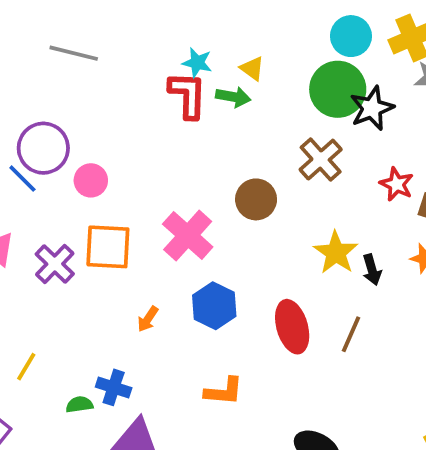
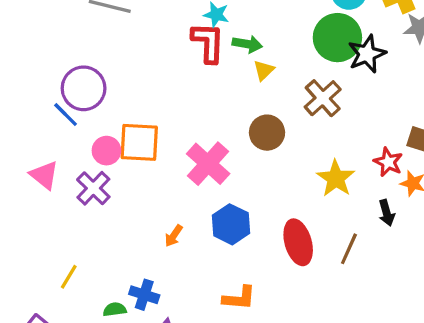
yellow triangle: (252, 68) -> (264, 70), moved, turned 40
pink circle: (91, 180) -> (106, 151), moved
red star: (397, 184) -> (388, 162), moved
orange square: (108, 247) -> (139, 142), moved
black arrow: (372, 270) -> (387, 213), moved

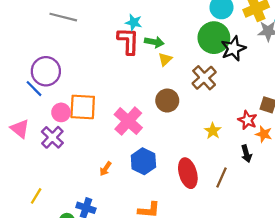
yellow star: (336, 178) -> (213, 131), size x0.7

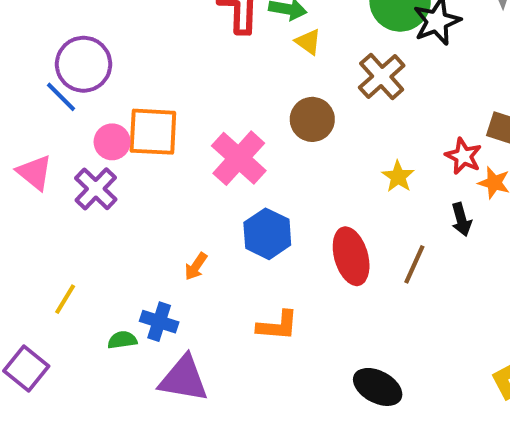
yellow triangle: (165, 59) -> (308, 42), turned -40
orange arrow: (105, 169) -> (196, 266), moved

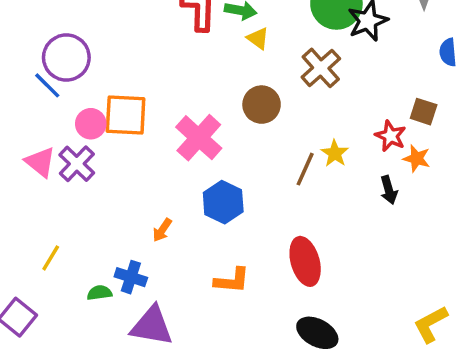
pink triangle: (34, 172) -> (40, 162), moved
red ellipse: (351, 256) -> (305, 261), moved
brown line: (414, 264) -> (305, 169), moved

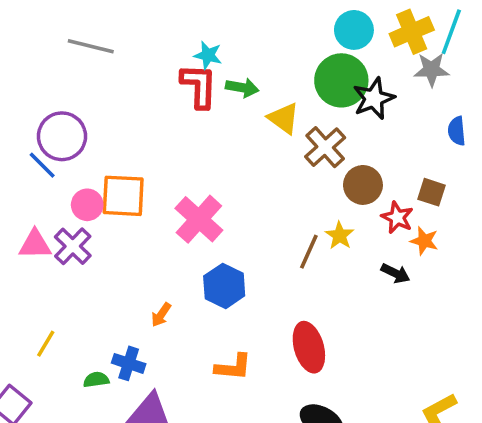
yellow triangle: (258, 38) -> (284, 118), moved, size x1.4
brown circle: (262, 105) -> (363, 185), moved
pink triangle: (40, 162) -> (35, 244), turned -40
black arrow: (389, 190) -> (395, 273), turned -48

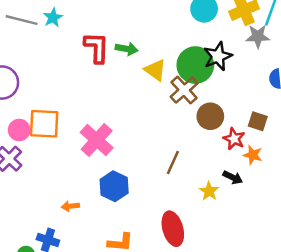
cyan star: (208, 55) -> (53, 18), moved, turned 30
green circle: (341, 80) -> (195, 65), moved
yellow star: (340, 235) -> (209, 191), moved
orange arrow: (161, 315) -> (70, 206), turned 49

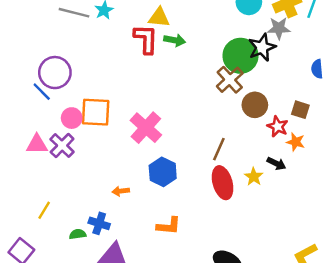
gray star: (258, 36) -> (279, 28), moved
yellow triangle: (155, 70) -> (159, 17), moved, turned -30
red ellipse: (173, 229) -> (223, 183), moved

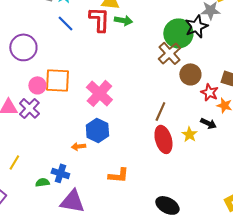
blue line: (42, 92) -> (65, 23), moved
blue hexagon: (163, 172) -> (97, 130), moved

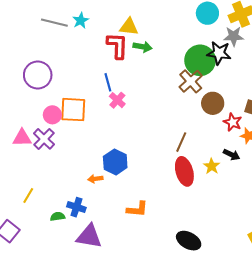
blue line: (65, 23) -> (108, 82), moved, turned 30
black star: (196, 26) -> (219, 53), turned 30
pink cross: (99, 93) -> (117, 100), moved, size x0.6

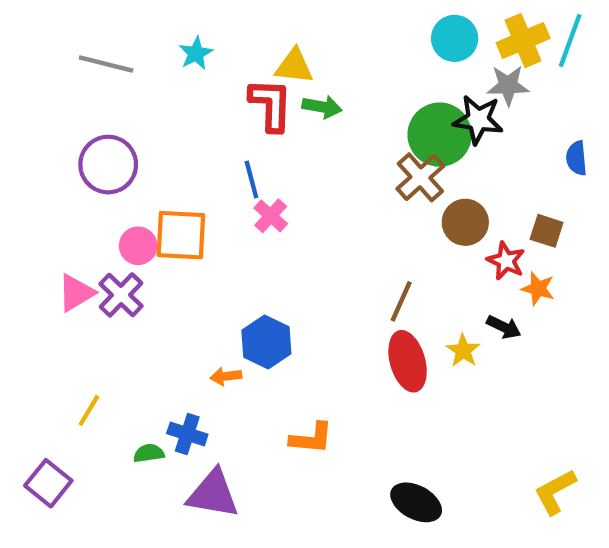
gray line: (54, 23) -> (106, 64), moved
pink triangle: (22, 138) -> (76, 293), turned -30

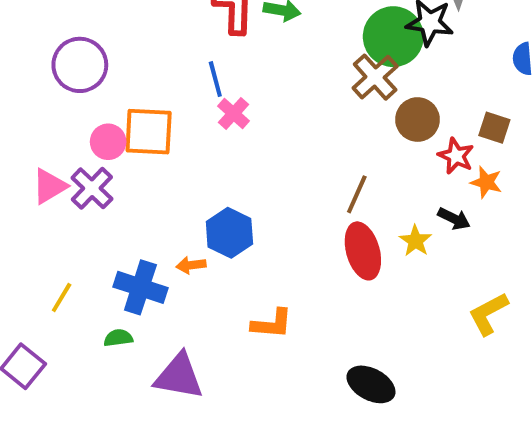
blue cross: (187, 434) -> (140, 287), moved, size x1.4
yellow L-shape: (555, 492) -> (488, 314), moved

